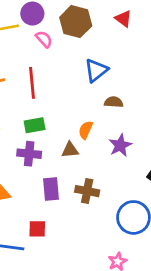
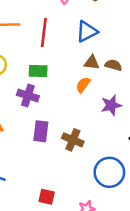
blue triangle: (96, 70) -> (87, 31), moved
brown triangle: (70, 150) -> (92, 63), moved
red square: (37, 229) -> (47, 197), moved

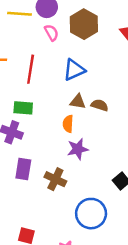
orange semicircle: (83, 85) -> (68, 124), turned -35
purple star: (111, 105) -> (78, 149), moved

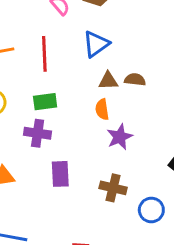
brown cross: (55, 179) -> (113, 188), moved
blue circle: (91, 214) -> (151, 210), size x0.7

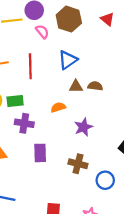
green rectangle: (45, 102) -> (15, 101), moved
orange semicircle: (102, 109) -> (58, 107), moved, turned 80

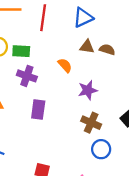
orange semicircle: (58, 107) -> (65, 65), turned 56
brown cross: (78, 164) -> (91, 123), moved

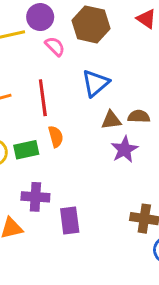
orange semicircle: (65, 65) -> (56, 137), moved, turned 42
purple cross: (27, 76) -> (35, 197), moved
purple star: (88, 90) -> (124, 149), moved

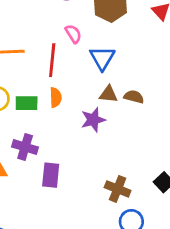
pink semicircle: (55, 46) -> (73, 34), moved
blue triangle: (95, 83) -> (102, 58), turned -32
purple star: (124, 149) -> (93, 120), moved

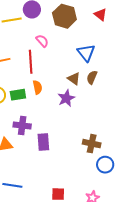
blue triangle: (102, 58) -> (86, 53), moved
brown triangle: (109, 94) -> (74, 79), turned 40
brown semicircle: (134, 97) -> (92, 77), turned -72

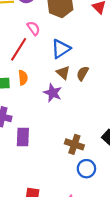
blue triangle: (86, 53) -> (61, 49), moved, turned 30
red line: (31, 62) -> (19, 49), turned 30
purple star: (66, 98) -> (53, 93), turned -30

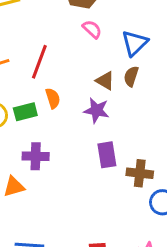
pink semicircle: (33, 28) -> (92, 29), moved
blue triangle: (61, 49) -> (135, 43), moved
purple rectangle: (23, 137) -> (107, 155), moved

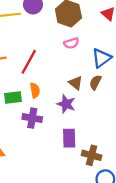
pink semicircle: (92, 29) -> (71, 43), turned 112
purple cross: (36, 156) -> (32, 118), moved

